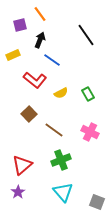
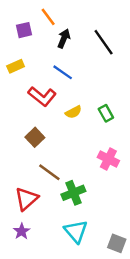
black arrow: (40, 40) -> (64, 39), moved
brown line: (54, 130) -> (49, 172), moved

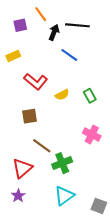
black line: (104, 42) -> (77, 25), moved, turned -50
blue line: (63, 72) -> (69, 55), moved
brown square: (35, 137) -> (29, 116), turned 35
cyan triangle: (76, 231) -> (64, 196), turned 35

